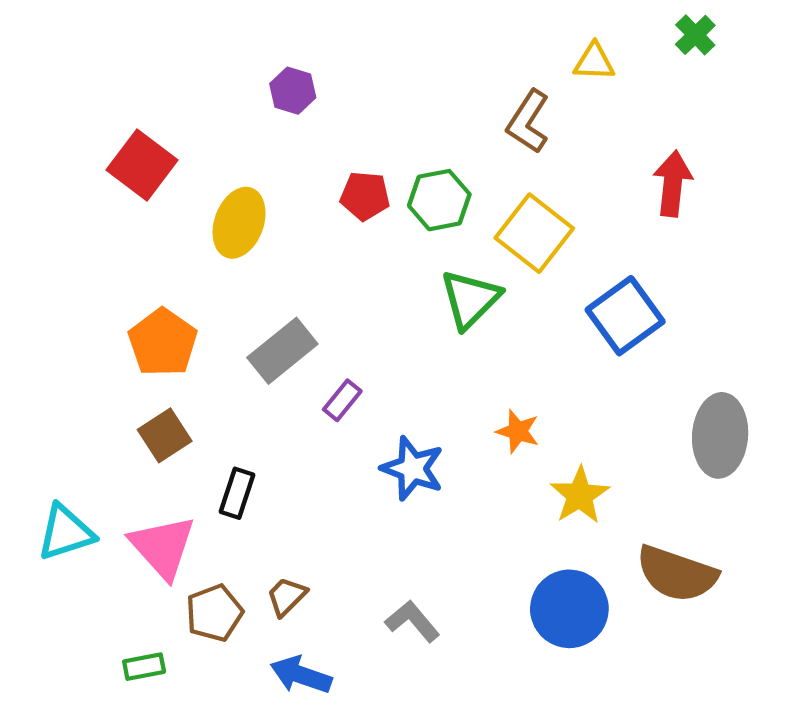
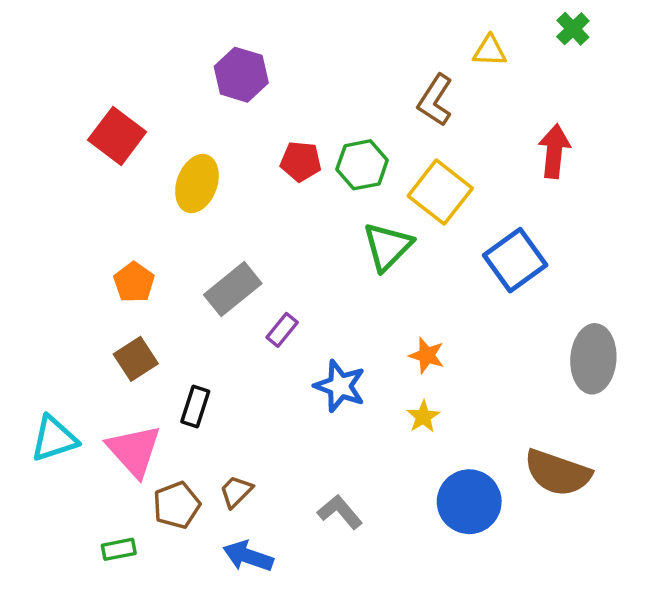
purple hexagon: (293, 91) -> (241, 75), size x1.4
orange pentagon: (163, 343) -> (134, 282), size x0.7
yellow star: (580, 495) -> (423, 417), moved, size x0.7

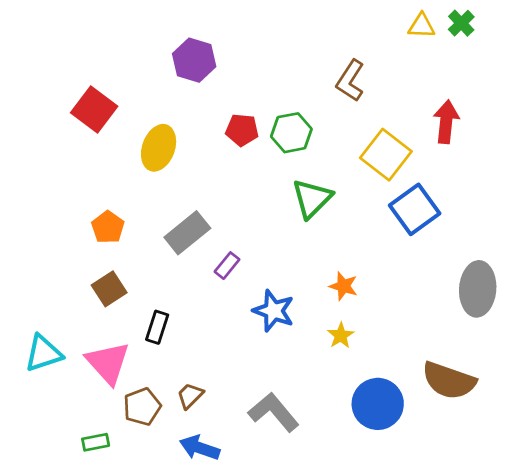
yellow triangle: (490, 51) -> (422, 26), moved
yellow square: (440, 192) -> (386, 155), moved
gray L-shape: (340, 512) -> (274, 412), size x1.4

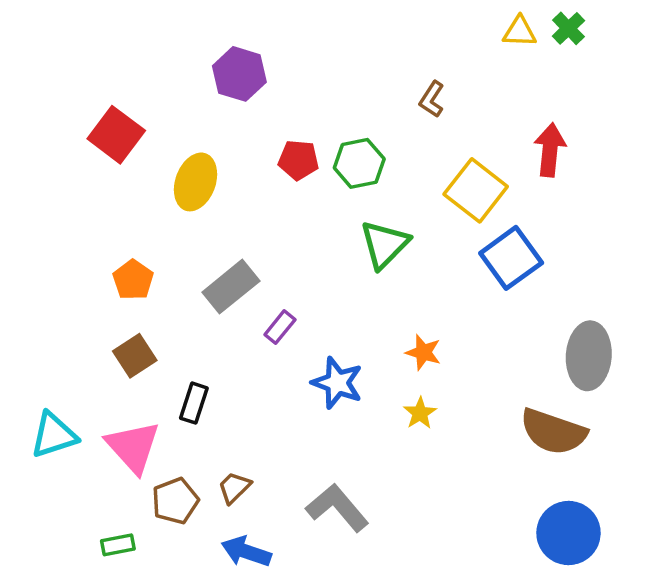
brown L-shape: (350, 81) -> (432, 99), size x0.7
brown semicircle: (449, 381) -> (553, 432), moved
blue circle: (378, 404) -> (568, 533), moved

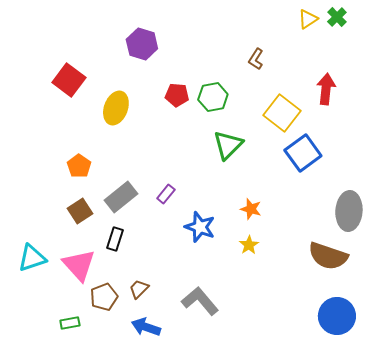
yellow triangle: (520, 32) -> (308, 19), turned -35
gray rectangle: (231, 287) -> (121, 197), moved

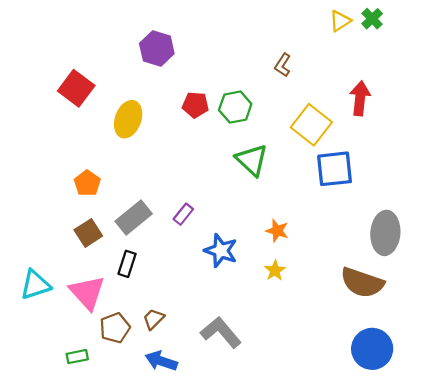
green triangle: (228, 145) -> (252, 160), turned -32
blue square: (303, 153) -> (335, 169), turned 30

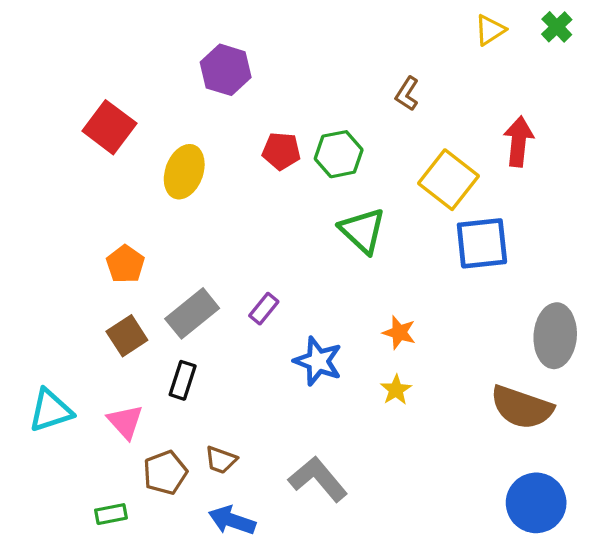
green cross: (372, 19) -> (557, 27), moved
pink triangle: (87, 293) -> (125, 422), size x0.7
brown trapezoid: (153, 319) -> (221, 460), turned -115

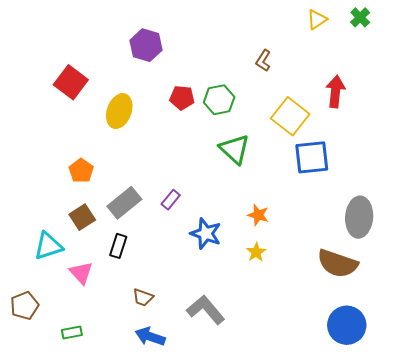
cyan triangle: (50, 411) -> (48, 246), moved
brown pentagon: (165, 473) -> (25, 306), moved

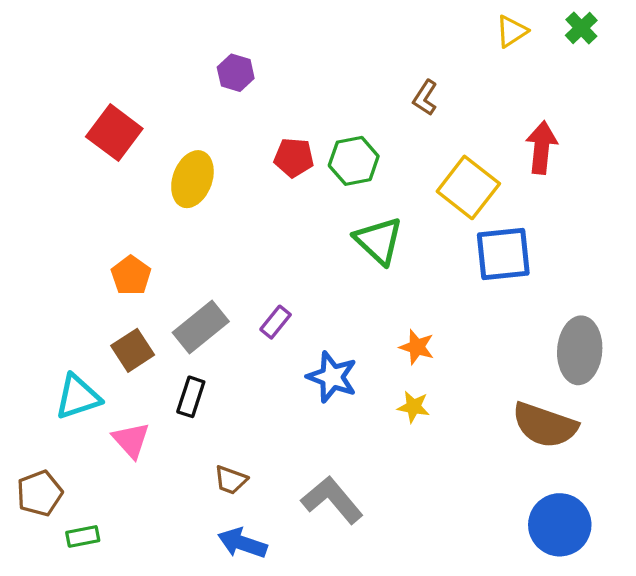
purple hexagon: (146, 45) -> (236, 73), size x0.7
yellow star: (256, 252) -> (413, 407), turned -30
green rectangle: (72, 332) -> (83, 536), moved

